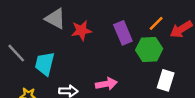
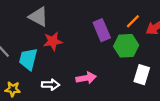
red star: (81, 30) -> (53, 41), moved

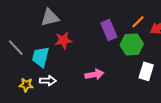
gray triangle: (38, 17) -> (50, 18), turned -42
white arrow: (51, 85) -> (48, 81), moved

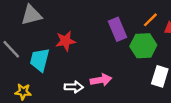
gray triangle: (50, 18) -> (31, 15), moved
white arrow: (48, 81) -> (74, 87), moved

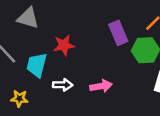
gray triangle: (31, 15) -> (28, 18), turned 30
white arrow: (74, 87) -> (63, 85), moved

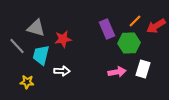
gray triangle: (28, 18) -> (36, 28), moved
pink arrow: (101, 86) -> (117, 72), moved

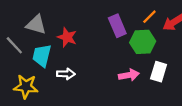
red star: (63, 39) -> (67, 37), turned 30
yellow star: (27, 82) -> (26, 86), size x1.5

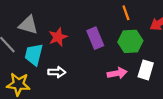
orange line: (149, 17) -> (126, 13), moved, turned -64
purple rectangle: (117, 26) -> (95, 38), moved
red star: (67, 37) -> (58, 37), turned 30

